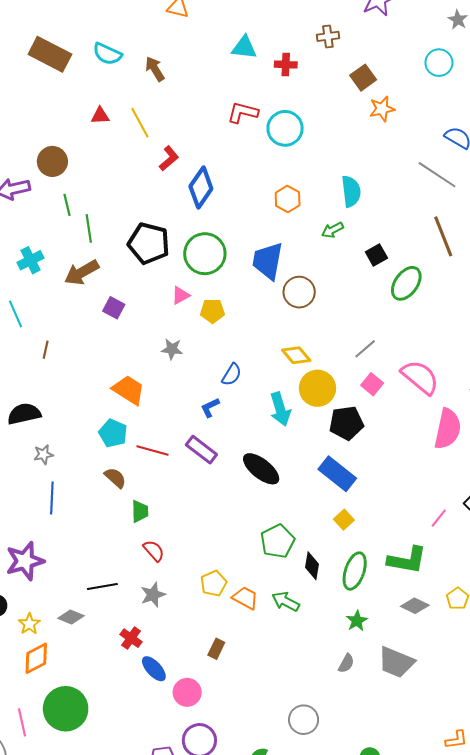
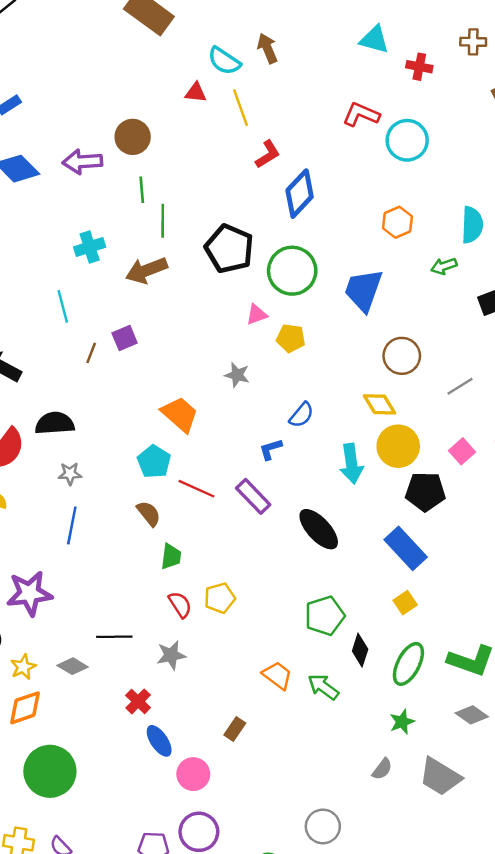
cyan semicircle: (107, 54) -> (224, 61), moved
brown circle: (299, 292) -> (402, 356), moved
purple square: (114, 308) -> (125, 338), moved, turned 30
gray line: (365, 349) -> (460, 386), moved
yellow pentagon: (214, 583) -> (220, 598), moved

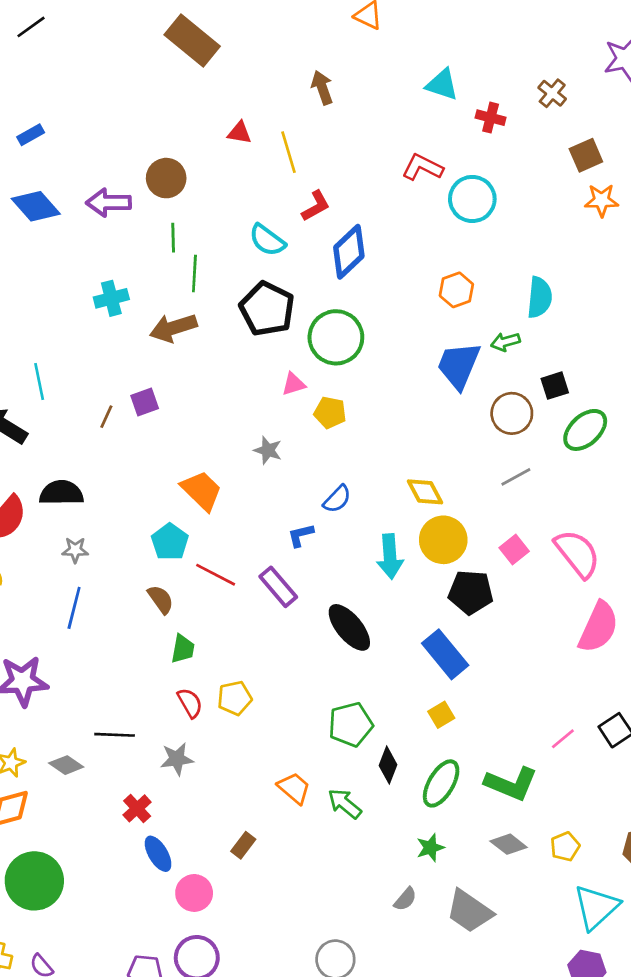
brown cross: (473, 42) -> (552, 93), turned 35
cyan semicircle: (224, 61) -> (267, 240), moved
blue trapezoid: (363, 290) -> (459, 365), moved
cyan line: (63, 306) -> (39, 381), moved
brown circle: (402, 356) -> (512, 413), moved

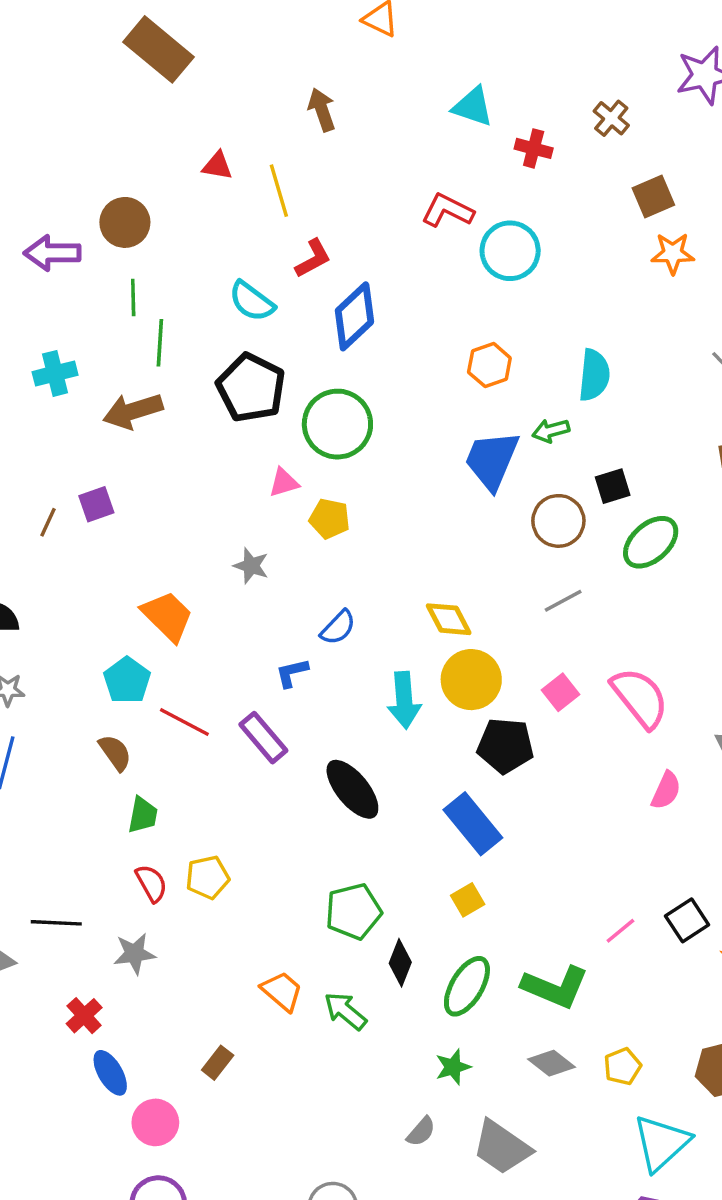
pink semicircle: (598, 627) -> (666, 790), size x0.6

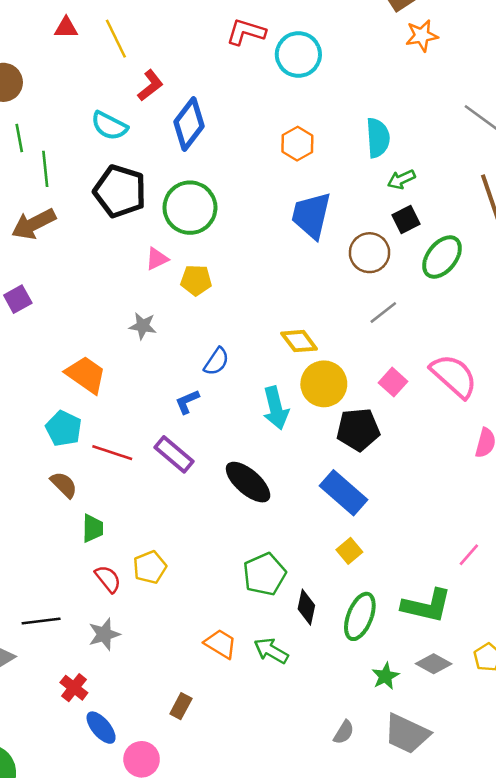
green arrow: (551, 431) -> (401, 179), moved
green star: (453, 1067) -> (385, 676), moved

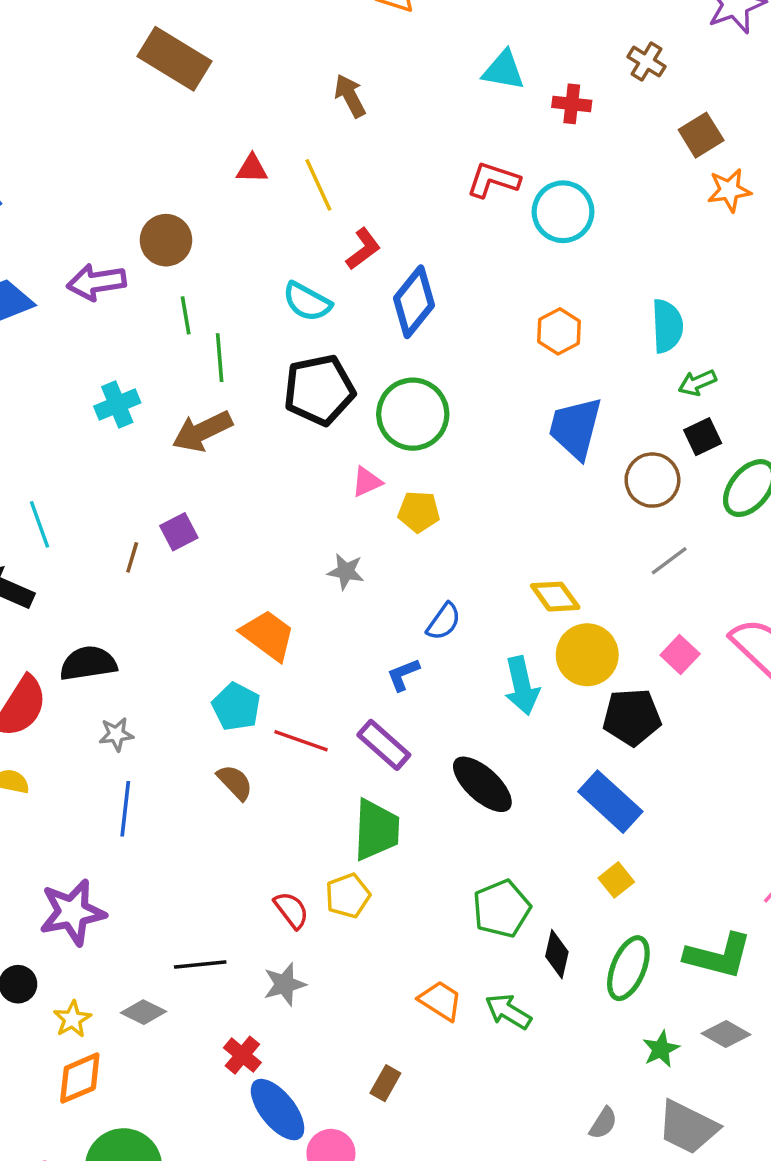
black pentagon: (120, 191) -> (319, 390), turned -30
green trapezoid: (93, 528) -> (376, 830), moved, size x1.6
blue ellipse: (101, 728) -> (278, 1110), size x1.4

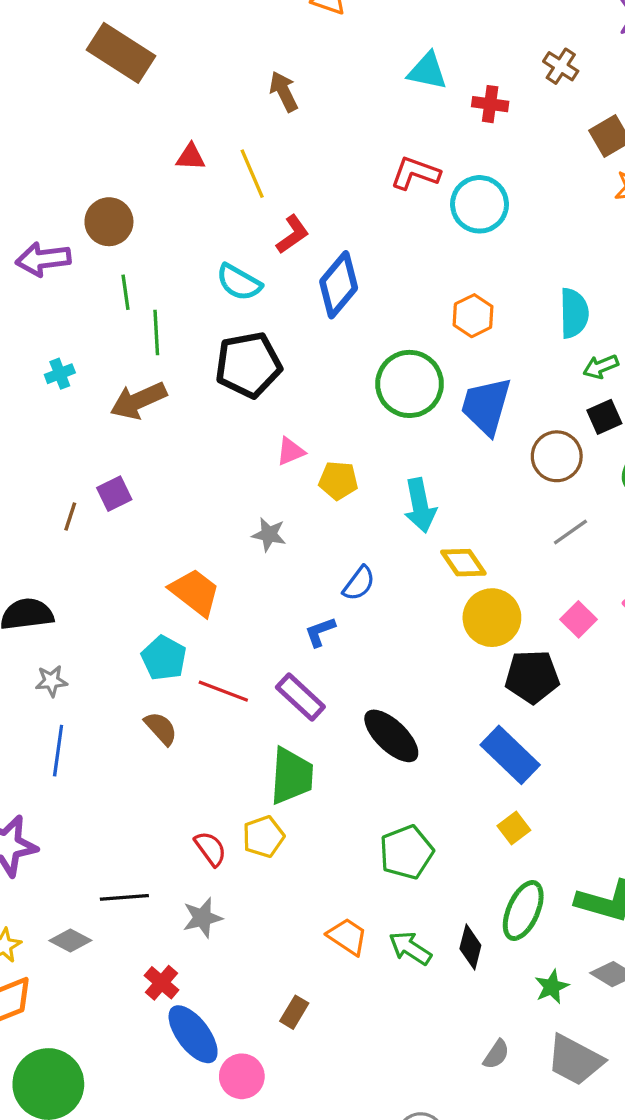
cyan cross: (117, 405) -> (60, 374), size x0.7
green circle: (413, 414) -> (410, 384), moved
cyan arrow: (522, 686) -> (420, 505), moved
black diamond: (557, 954) -> (470, 947), moved

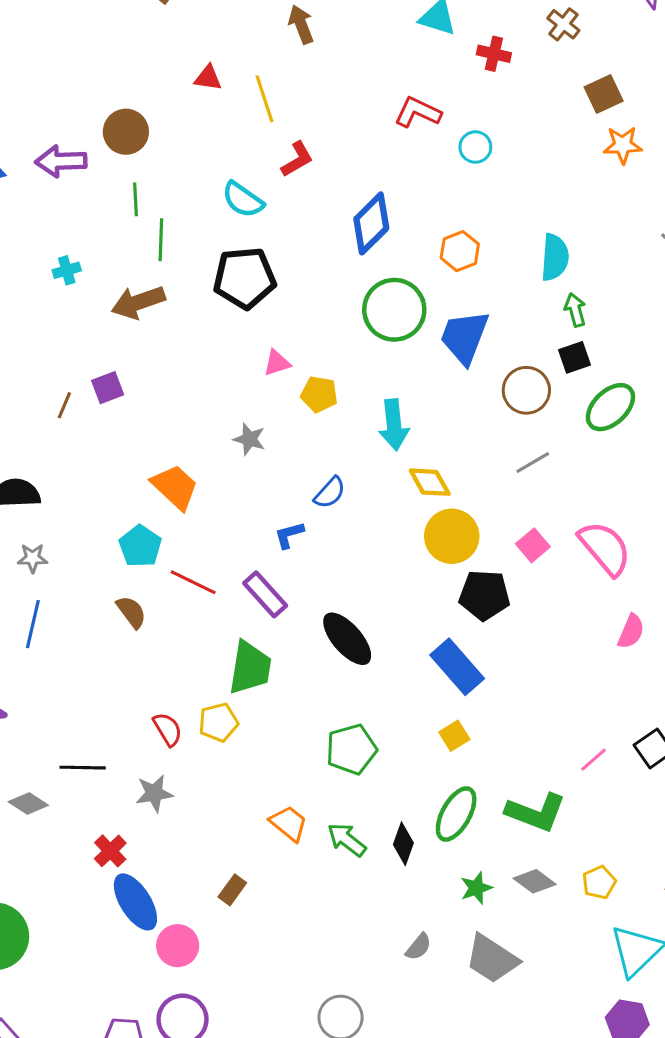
cyan circle: (480, 204) -> (475, 147), size x0.6
blue diamond: (339, 285) -> (371, 223), moved
green arrow: (601, 367) -> (575, 310), turned 92

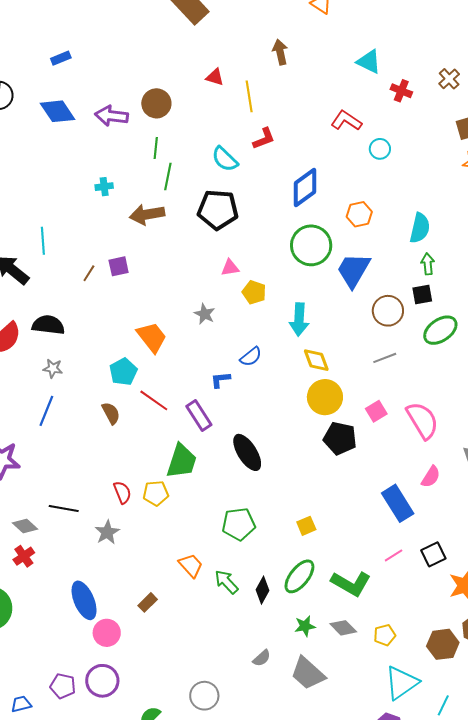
blue rectangle: (457, 667) -> (398, 503), moved
gray star: (154, 793) -> (107, 532), turned -30
red cross: (110, 851) -> (24, 556), moved

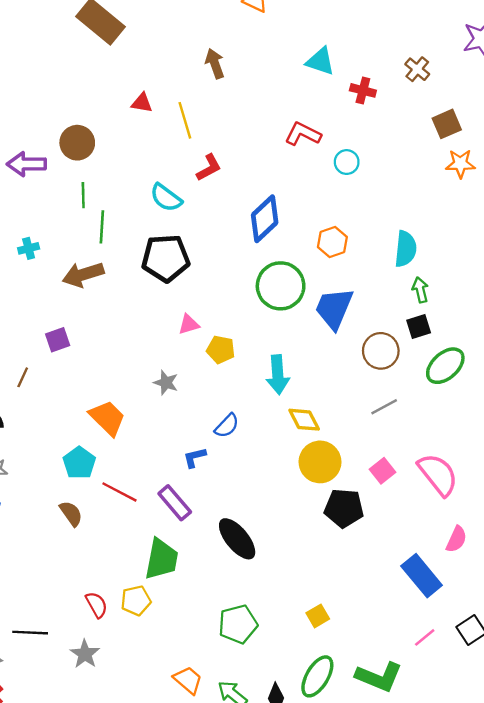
brown line: (89, 273) -> (23, 377), moved

